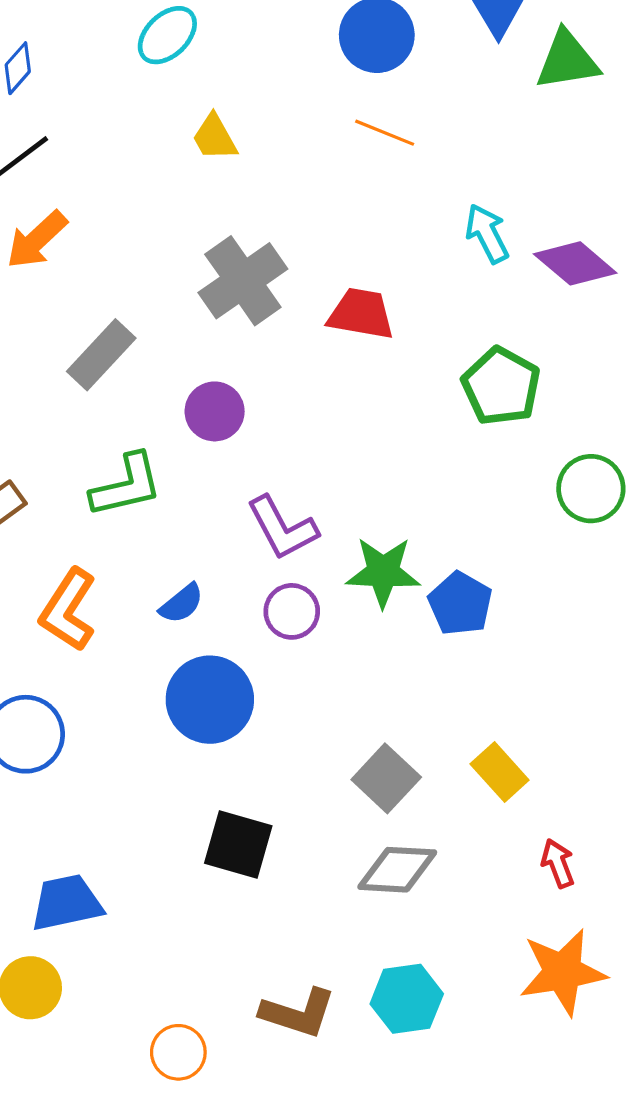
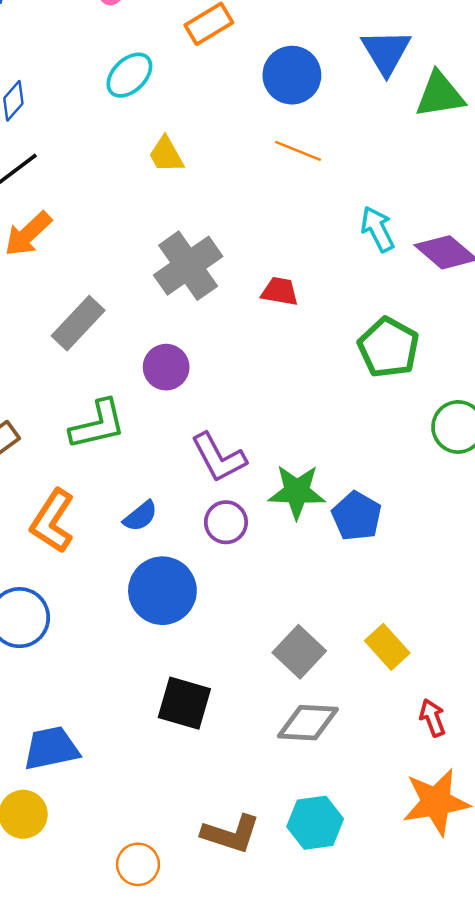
red trapezoid: (361, 314) -> (280, 291), size x0.7

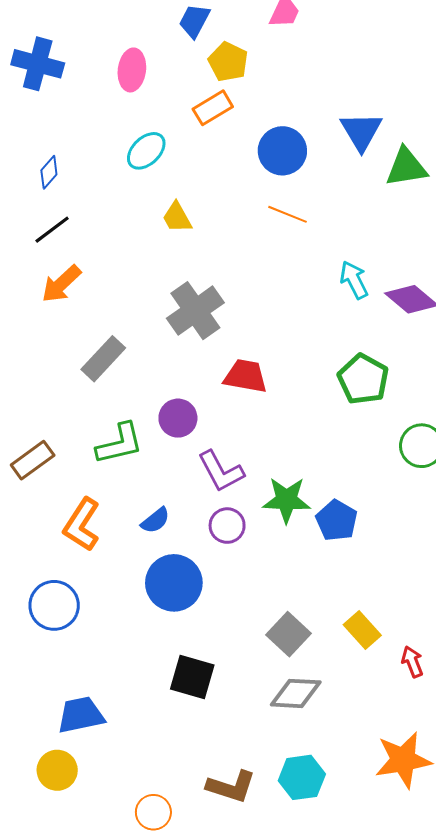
red trapezoid: (280, 291) -> (246, 376), moved, size x1.4
purple circle: (166, 367) -> (178, 418), moved
red arrow: (432, 718) -> (412, 662), moved

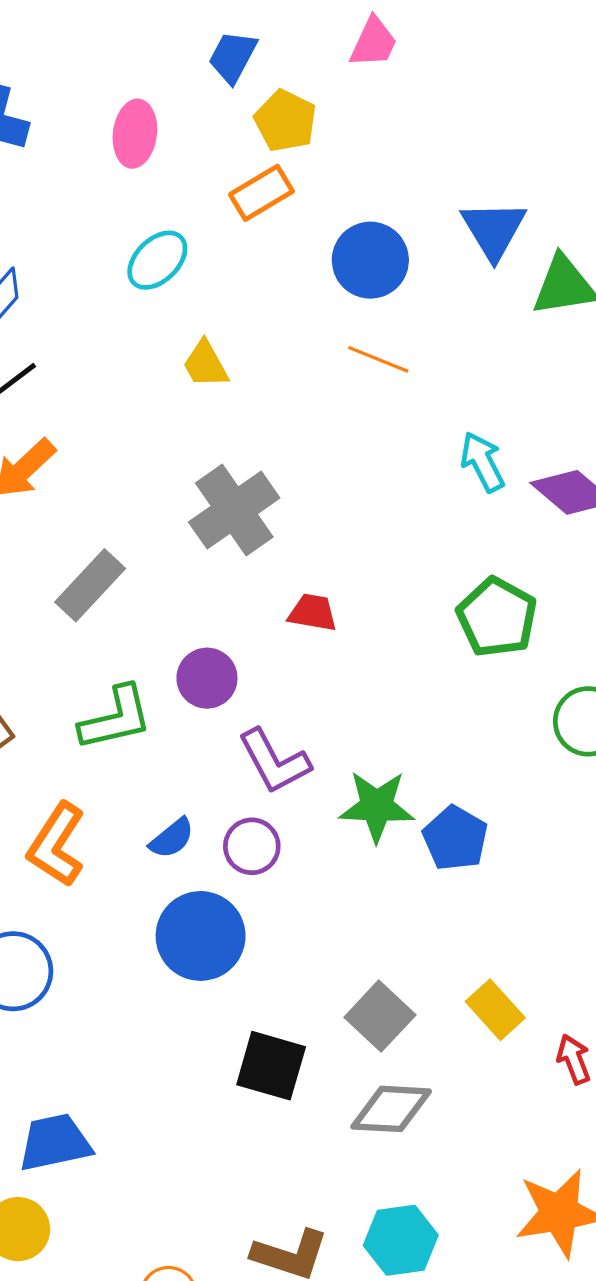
red trapezoid: (246, 376) -> (313, 612), size x0.7
purple circle: (227, 526) -> (252, 846), moved
black square: (192, 677) -> (271, 1066), moved

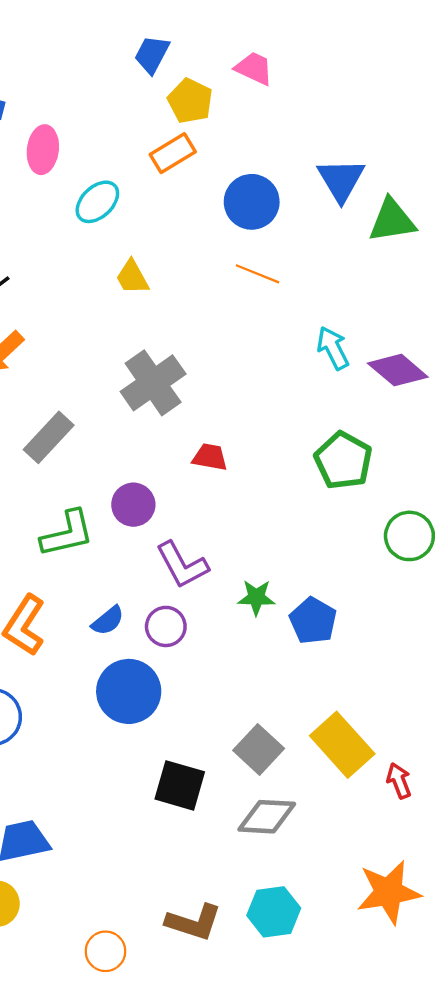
pink trapezoid: (374, 42) -> (254, 68), moved, turned -90
pink ellipse: (135, 134) -> (43, 150), moved
green star: (377, 806) -> (256, 597), size x0.7
yellow rectangle: (495, 1010) -> (342, 745), size x1.5

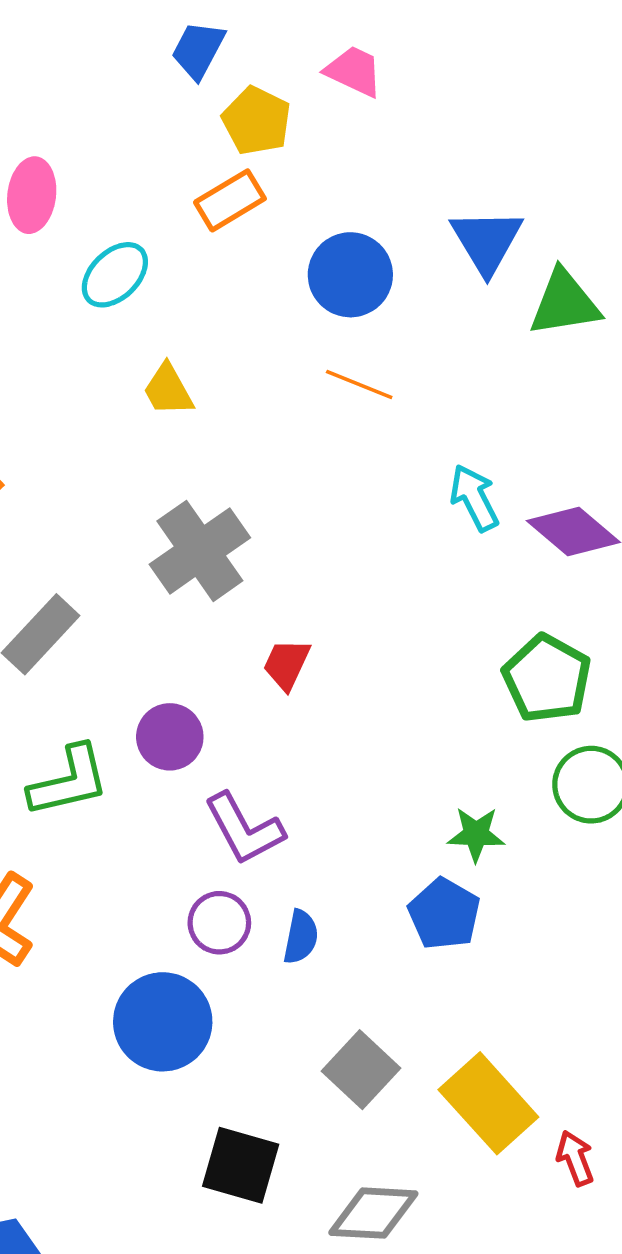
red trapezoid: (210, 457) -> (287, 664), turned -75
green pentagon: (343, 461) -> (547, 678), moved
green star: (256, 597) -> (476, 834), moved
blue semicircle: (108, 621) -> (301, 937), moved, turned -40
gray square: (259, 749) -> (361, 1070), moved

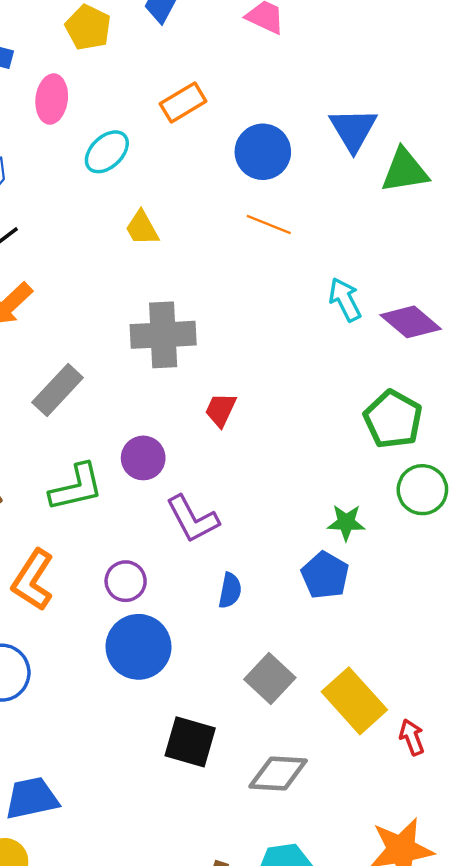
yellow pentagon: (257, 121) -> (88, 27), moved
gray cross: (200, 551) -> (163, 335), turned 32
purple circle: (219, 923) -> (126, 581), moved

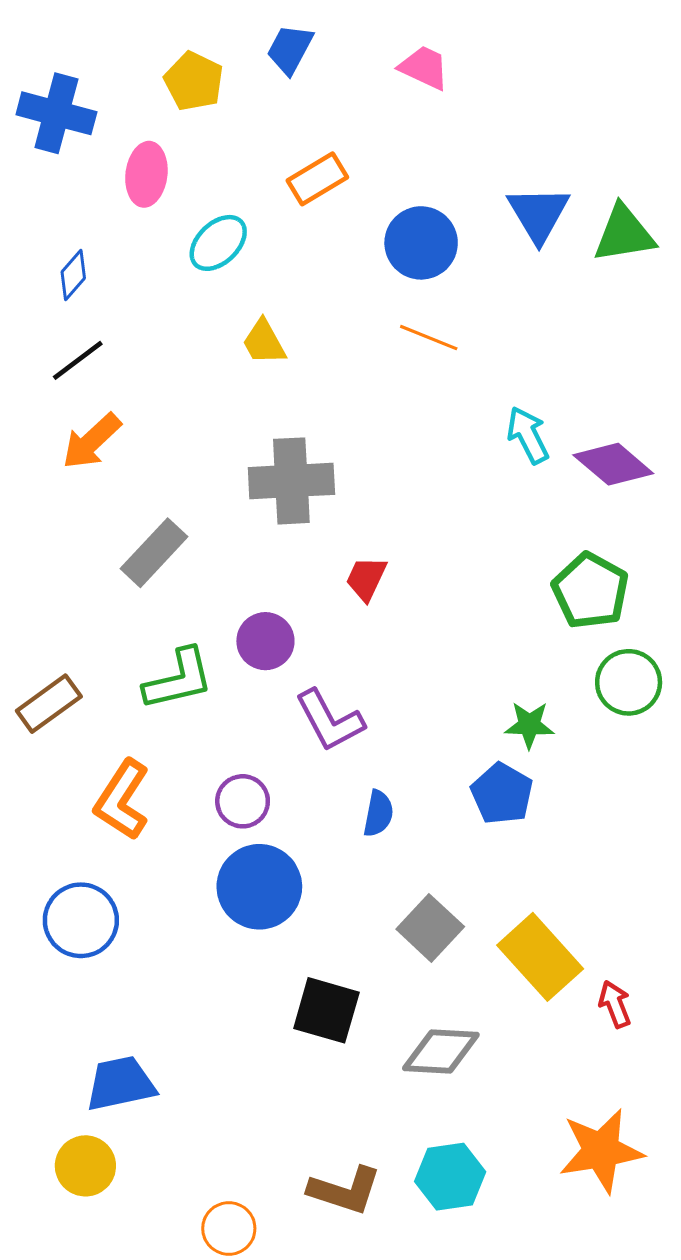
green triangle: (405, 171) -> (624, 234), moved

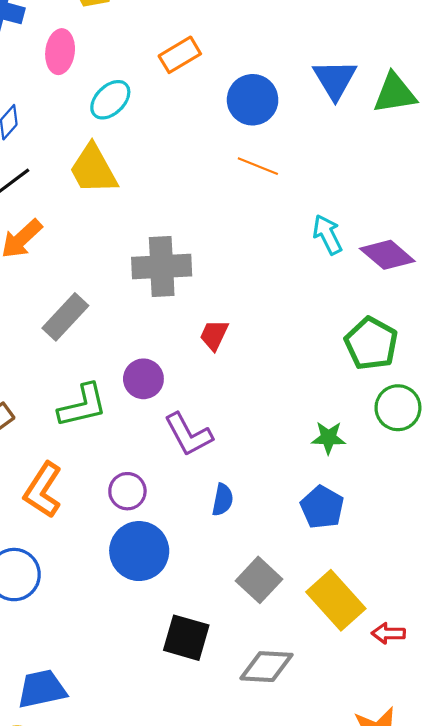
yellow trapezoid: (264, 342) -> (93, 169), moved, size x1.6
blue pentagon: (502, 794) -> (322, 507), moved
red arrow: (615, 1004) -> (388, 633), turned -68

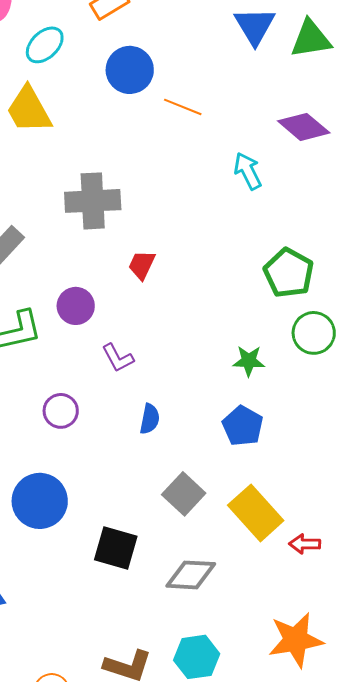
blue circle: (253, 100) -> (130, 70), moved
purple diamond: (387, 255) -> (304, 127), moved
purple L-shape: (188, 434) -> (118, 358), size x0.7
blue circle: (139, 551) -> (40, 501), moved

